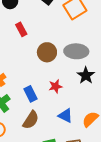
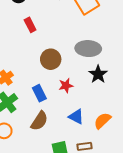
brown circle: (47, 52) -> (51, 59), moved

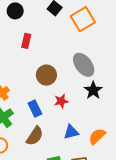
red rectangle: (30, 25) -> (26, 41), turned 40
gray ellipse: (88, 49) -> (84, 65), turned 50
blue triangle: (76, 117) -> (71, 132), turned -42

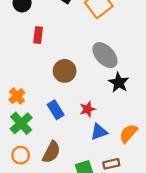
red star: (61, 101) -> (88, 109), moved
brown semicircle: (35, 136) -> (51, 152), moved

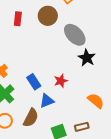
brown circle: (65, 71) -> (48, 16), moved
blue triangle: (99, 132) -> (47, 101), moved
orange semicircle: (128, 133) -> (96, 101), turned 90

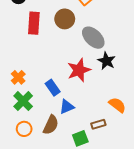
red rectangle: (18, 19) -> (34, 23), size x1.5
red star: (61, 81) -> (79, 70), moved, size x1.6
brown rectangle: (82, 127) -> (98, 124), moved

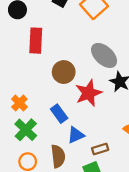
brown circle: (65, 19) -> (64, 72), moved
brown rectangle: (98, 124) -> (100, 149), moved
brown semicircle: (51, 125) -> (58, 156), turned -30

